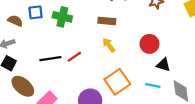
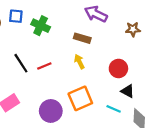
black line: (50, 59) -> (21, 63), turned 54

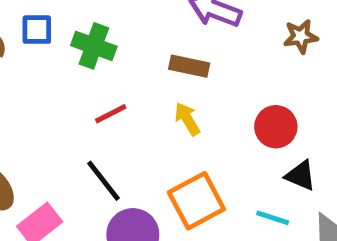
black line: (21, 63) -> (104, 181), moved
red line: (44, 66) -> (111, 114), moved

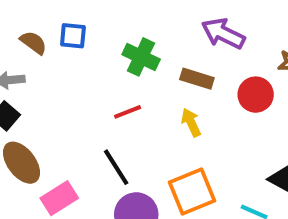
green cross: (94, 46) -> (141, 57), moved
red circle: (276, 127) -> (256, 95), moved

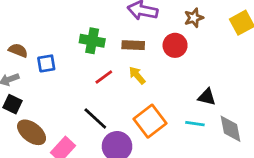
blue square: (73, 36) -> (46, 63), moved
red line: (128, 112) -> (104, 77), moved

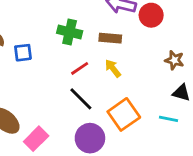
brown star: (194, 18) -> (174, 60), moved, turned 30
red circle: (175, 45) -> (151, 15), moved
black line: (95, 118) -> (81, 99), moved

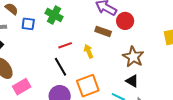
green cross: (70, 32) -> (54, 15), moved
brown rectangle: (110, 38) -> (103, 31), moved
brown star: (174, 60) -> (133, 57), size x1.5

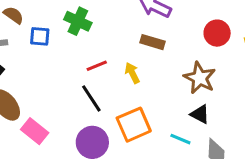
red circle: (125, 21) -> (217, 33), moved
pink rectangle: (22, 87) -> (35, 131), turned 72

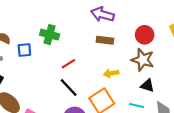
red circle: (217, 33) -> (145, 35), moved
yellow arrow: (132, 73) -> (111, 73), moved, turned -64

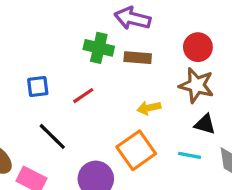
green cross: (50, 35) -> (99, 48), moved
blue square: (24, 50) -> (38, 87), moved
black line: (69, 88) -> (52, 136), moved

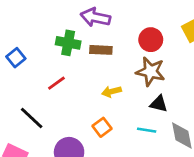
blue square: (38, 87) -> (16, 58), moved, turned -30
orange square: (136, 150) -> (102, 127), size x0.6

